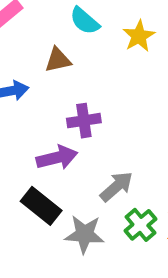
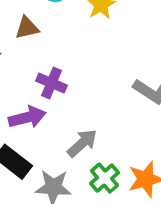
purple cross: (84, 121) -> (52, 83), turned 32

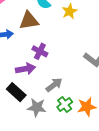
brown triangle: (27, 28) -> (29, 21), size x1.5

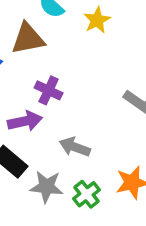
gray arrow: (54, 85) -> (75, 147), turned -120
green cross: (65, 105) -> (87, 194), moved

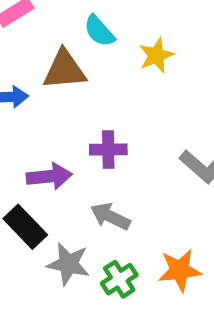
purple cross: (49, 90) -> (108, 149), moved, turned -32

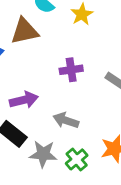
purple cross: (108, 149) -> (71, 70), moved

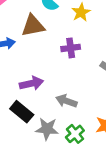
purple cross: (71, 70) -> (71, 48), moved

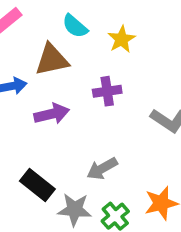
purple arrow: (31, 83) -> (52, 114), moved
gray arrow: (66, 101) -> (102, 169), turned -48

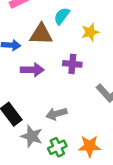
cyan semicircle: (75, 26) -> (62, 16), turned 72

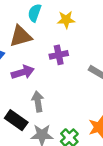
yellow star: (90, 32) -> (66, 20), turned 30
gray arrow: (56, 114) -> (38, 102), moved, turned 114

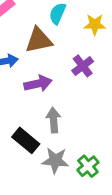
purple cross: (59, 55) -> (83, 66), turned -30

